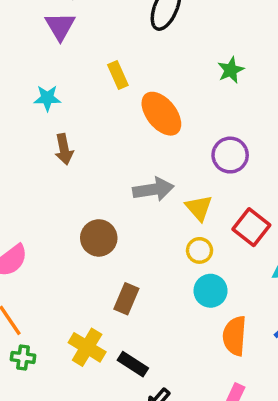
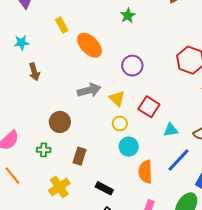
yellow cross: (87, 347) -> (59, 187), turned 30
green cross: (23, 357) -> (44, 150), moved
black rectangle: (133, 364) -> (104, 188), moved

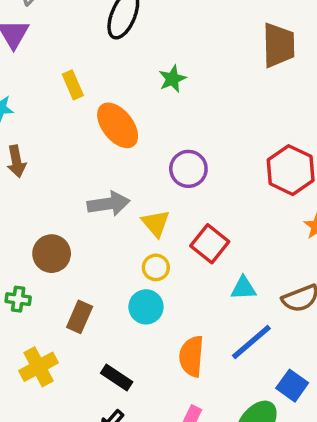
green star: (128, 16) -> (172, 79), moved
cyan circle: (129, 147) -> (146, 307), moved

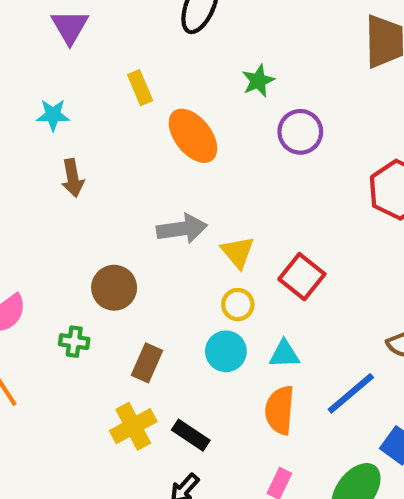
purple circle: (188, 169) -> (300, 132), moved
cyan triangle: (243, 288) -> (284, 354), moved
yellow cross: (38, 367) -> (133, 426), moved

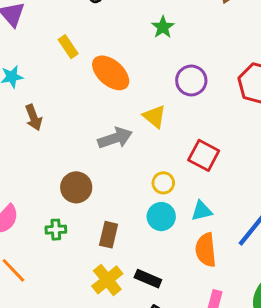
green star: (258, 81) -> (163, 27), moved
purple circle: (300, 132) -> (191, 80), moved
yellow triangle: (238, 252) -> (154, 116), moved

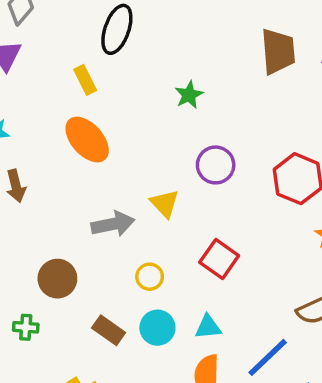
yellow rectangle: (68, 47) -> (85, 80), moved
orange ellipse: (111, 73) -> (87, 140), moved
yellow circle: (163, 183) -> (150, 277), moved
brown rectangle: (109, 235) -> (109, 330), moved, turned -75

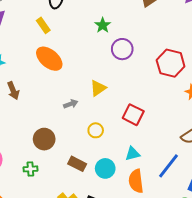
purple circle: (216, 165) -> (122, 49), moved
yellow triangle: (165, 204) -> (98, 88), turned 48
gray arrow: (113, 224) -> (71, 104), size x0.6
cyan circle: (157, 328) -> (105, 168), moved

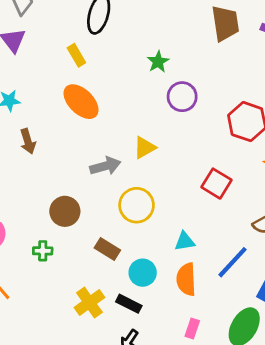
gray arrow: (71, 104) -> (105, 166), size x1.5
red square: (133, 115) -> (216, 184), moved
yellow circle: (96, 130) -> (137, 205), size x1.6
cyan circle: (105, 168) -> (143, 273), moved

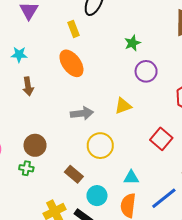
yellow triangle: (145, 148) -> (123, 106), moved
brown circle: (65, 211) -> (35, 145), moved

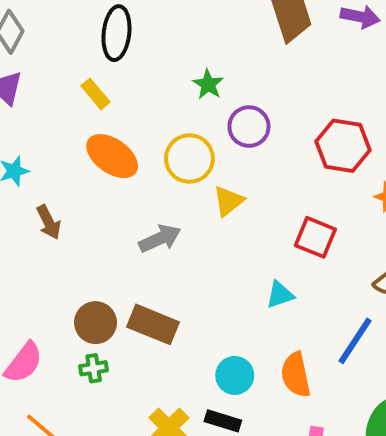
yellow circle: (100, 146) -> (189, 159), moved
brown rectangle: (74, 174) -> (153, 324), moved, size x1.4
cyan triangle: (131, 178) -> (280, 295), moved

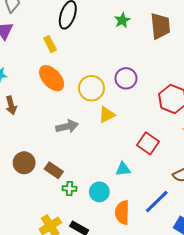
green star: (208, 84) -> (122, 20), moved
brown rectangle: (153, 324) -> (54, 170), size x0.7
green cross: (94, 368) -> (69, 189), moved
cyan circle: (235, 375) -> (99, 192), moved

